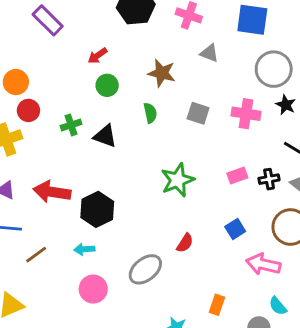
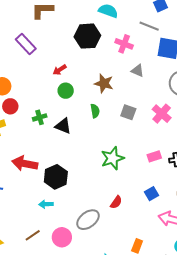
pink cross: (246, 114) -> (162, 114), turned 30
brown line: (36, 255) -> (33, 235), moved
pink circle: (93, 289) -> (62, 237), moved

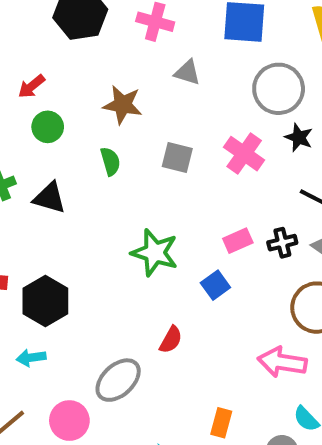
green star: (112, 158) -> (155, 253), turned -30
blue square: (151, 194) -> (215, 285), moved

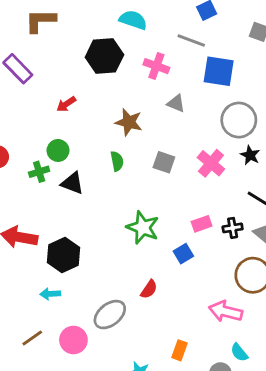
green circle: (48, 127) -> (58, 150), moved

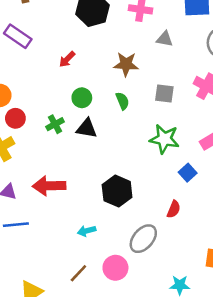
green circle: (58, 150) -> (82, 98), moved
green star: (143, 227) -> (164, 139), moved
blue square: (183, 254) -> (188, 173), moved
black hexagon: (63, 255) -> (117, 191), moved

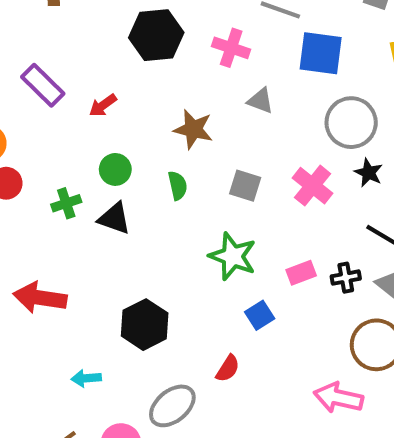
purple rectangle: (18, 36) -> (43, 85), moved

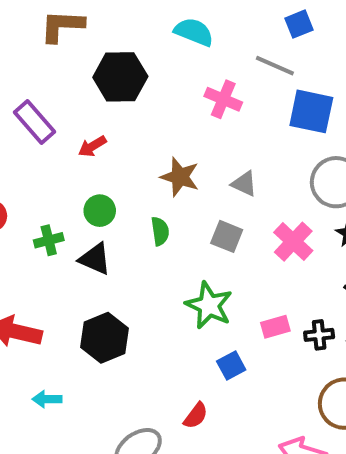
black hexagon: (156, 35) -> (120, 77), moved
gray triangle: (261, 101) -> (244, 184), moved
black hexagon: (145, 325) -> (105, 338), moved
cyan arrow: (86, 378) -> (47, 399), moved

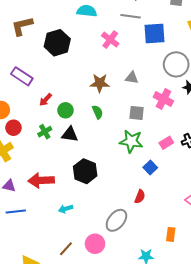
pink cross: (223, 99) -> (110, 40), turned 30
red arrow: (92, 146) -> (46, 100), moved
gray square: (227, 236) -> (137, 113), moved

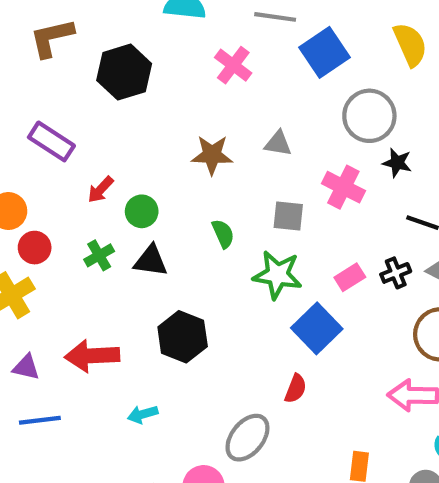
blue square: (154, 34) -> (325, 52), turned -30
green semicircle: (98, 112) -> (223, 234), moved
blue square: (150, 167) -> (317, 328), size x1.6

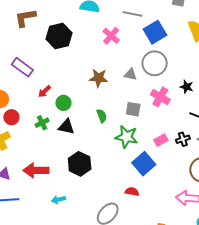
gray circle: (369, 116) -> (155, 63), moved
red semicircle: (296, 389) -> (132, 192), turned -104

